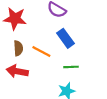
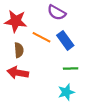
orange line: (41, 52) -> (41, 37), moved

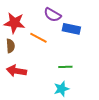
blue rectangle: (65, 40) -> (71, 29), moved, turned -42
brown semicircle: (19, 50) -> (10, 46), moved

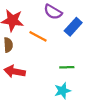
blue rectangle: (71, 29) -> (73, 27), turned -60

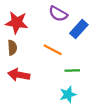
orange line: (38, 36) -> (53, 50), moved

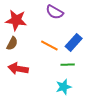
blue rectangle: (79, 29) -> (74, 42), moved
brown semicircle: (12, 48) -> (12, 43), turned 32

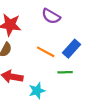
cyan star: (64, 87) -> (37, 91), moved

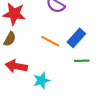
green line: (65, 72) -> (82, 61), moved

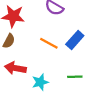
green line: (82, 61) -> (75, 77), moved

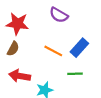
green line: (75, 77) -> (75, 74), moved

